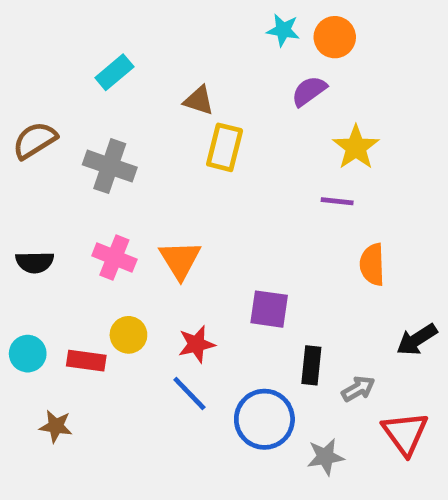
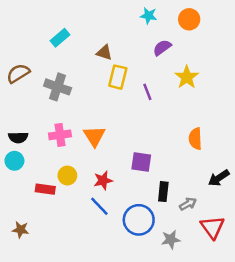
orange circle: (335, 37) -> (189, 19), moved
purple line: (337, 201) -> (147, 92), moved, turned 63
pink cross: (114, 258) -> (60, 135), turned -30
cyan circle: (28, 354) -> (14, 161), moved
brown star: (56, 426) -> (21, 230), moved

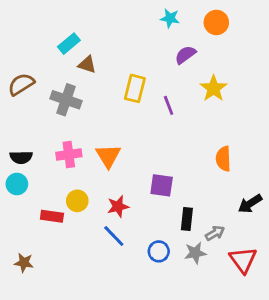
brown triangle: (104, 53) -> (87, 65), moved
blue circle: (139, 220) -> (159, 251), size x0.6
gray star: (171, 240) -> (195, 253), moved

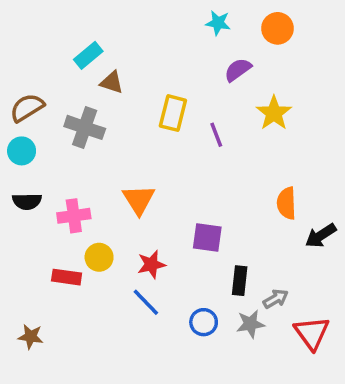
pink cross: (69, 154) -> (74, 216), moved
cyan circle: (17, 184) -> (22, 151), moved
black arrow: (250, 204) -> (321, 236), moved

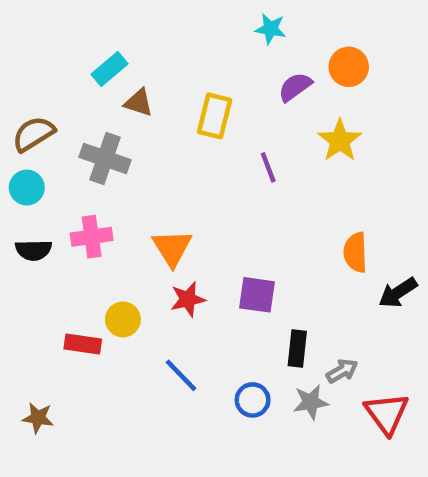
orange circle: (277, 28) -> (349, 67), moved
yellow rectangle: (173, 113) -> (215, 116), moved
pink cross: (74, 216) -> (92, 237), moved
red star: (151, 264) -> (188, 299), moved

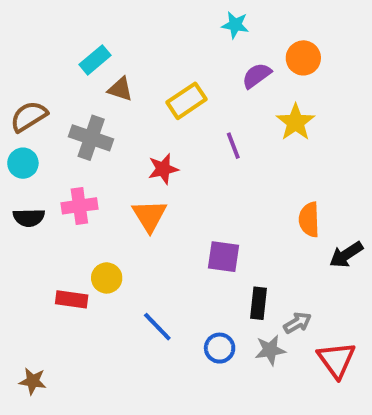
yellow rectangle: (215, 116) -> (186, 101), turned 42
red star: (188, 299) -> (163, 169), moved
brown star: (38, 418) -> (33, 381), moved

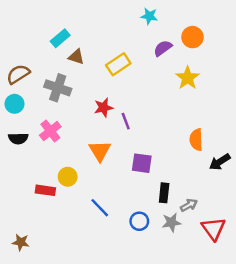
purple line: (233, 146) -> (126, 121), moved
pink cross: (79, 206) -> (50, 131), turned -30
orange triangle: (149, 216) -> (100, 151), moved

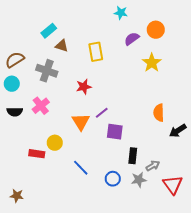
yellow rectangle: (118, 64) -> (96, 52), turned -66
purple line: (126, 121) -> (102, 113), moved, turned 72

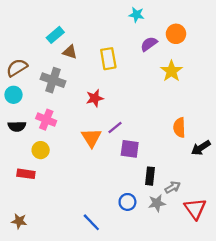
pink cross: (41, 106) -> (46, 120), turned -30
yellow circle: (55, 143) -> (41, 150), moved
red rectangle: (37, 154) -> (26, 174), moved
blue line: (81, 168) -> (91, 222), moved

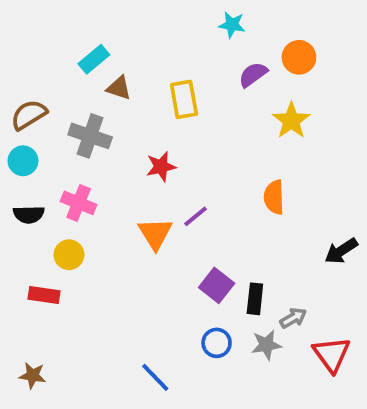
orange semicircle: (179, 127) -> (274, 197), moved
purple square: (130, 149) -> (217, 285), moved, turned 30

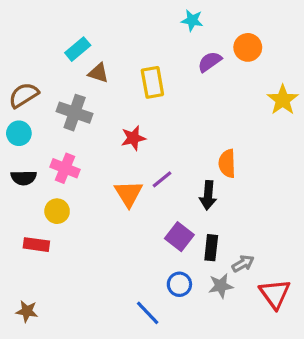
yellow star: (291, 121) -> (283, 100), moved
black arrow: (341, 251) -> (208, 195), moved, turned -52
blue line: (155, 377) -> (148, 313), moved

